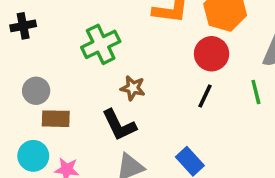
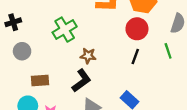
gray circle: (36, 91) -> (22, 51), moved
black L-shape: (119, 125) -> (81, 81), turned -95

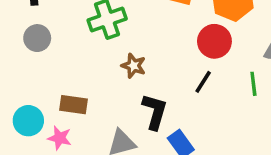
brown rectangle: (40, 80) -> (74, 105), moved
black L-shape: (81, 81) -> (155, 112), moved, turned -50

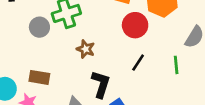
gray circle: (37, 38) -> (39, 27), moved
red circle: (214, 41) -> (135, 25), moved

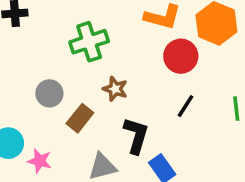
gray circle: (39, 27) -> (49, 93), moved
brown rectangle: (39, 77) -> (80, 118), moved, turned -60

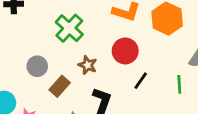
green cross: (89, 42) -> (69, 28), turned -32
red circle: (181, 56) -> (125, 51), moved

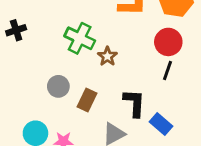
red circle: (125, 51) -> (168, 42), moved
brown star: (88, 65) -> (107, 56), moved, turned 30

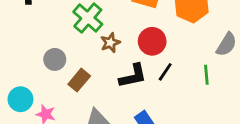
red circle: (168, 42) -> (152, 41), moved
black L-shape: (134, 103) -> (133, 76), moved, turned 60

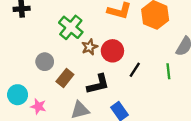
red circle: (152, 41) -> (112, 51), moved
black L-shape: (133, 76) -> (98, 84), moved

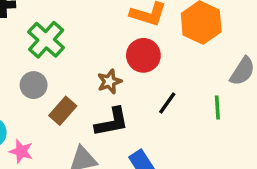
green cross: (71, 27) -> (46, 40), moved
brown star: (90, 47) -> (109, 81), moved
red circle: (112, 51) -> (143, 55), moved

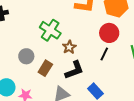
green cross: (46, 40) -> (50, 30), moved
red circle: (143, 55) -> (109, 33), moved

